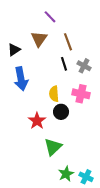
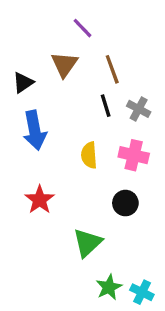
black circle: (61, 112) -> (125, 203), moved
red star: (37, 121) -> (40, 200), moved

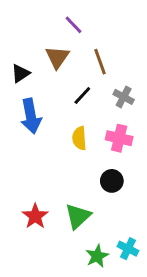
black line: (106, 106) -> (82, 96), moved, turned 60
red star: (40, 200) -> (35, 216), moved
cyan cross: (142, 292) -> (128, 249), moved

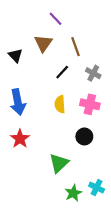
black triangle: (20, 73) -> (16, 55), turned -40
blue arrow: (31, 116) -> (18, 102), moved
red star: (35, 216) -> (20, 139), moved

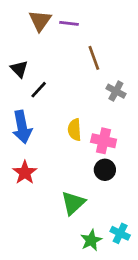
purple line: (56, 19) -> (69, 23), turned -40
brown triangle: (43, 43) -> (40, 21), moved
black line: (62, 72) -> (39, 90), moved
pink cross: (90, 104) -> (104, 141), moved

